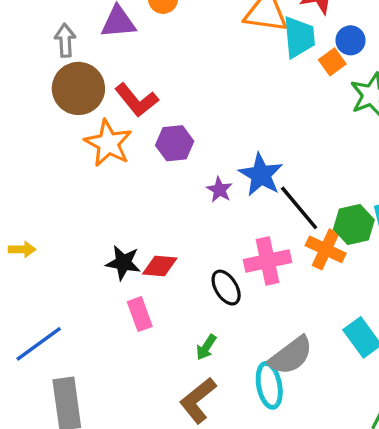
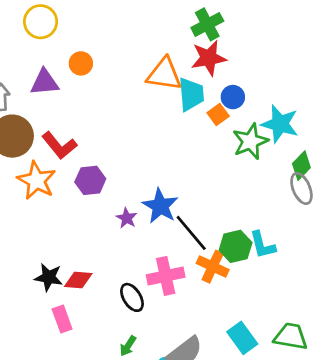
green arrow: (206, 347) -> (128, 346), moved

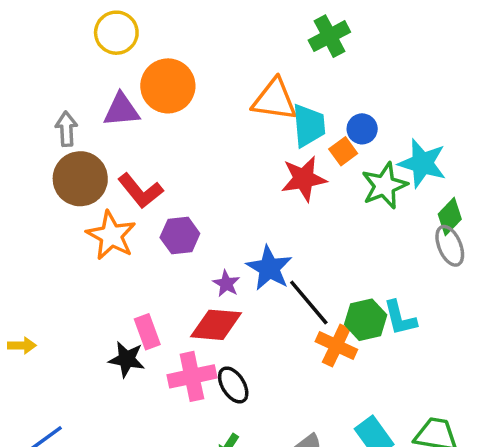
red star: (209, 58) -> (304, 179), moved
orange circle: (81, 63) -> (168, 86), size x1.8
pink cross: (166, 276) -> (192, 376), moved
red diamond: (78, 280) -> (216, 325), moved, size x1.4
pink rectangle: (62, 319) -> (147, 332), moved

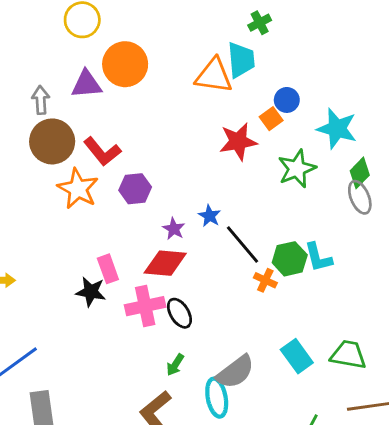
green cross: (329, 36) -> (260, 23), size x0.7
cyan trapezoid: (309, 125) -> (241, 60), moved
green star: (384, 186) -> (297, 169), moved
blue star: (269, 268) -> (210, 216), size x0.6
orange cross: (336, 345) -> (265, 280), size x0.7

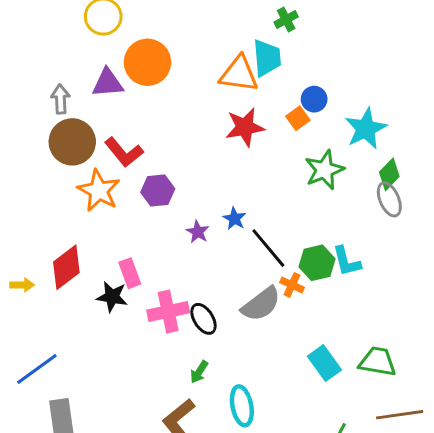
cyan star: (337, 129) -> (366, 129), turned 30
red star: (238, 141) -> (245, 127), moved
red diamond: (165, 263) -> (66, 267), moved, turned -42
gray semicircle: (235, 372) -> (261, 304), moved

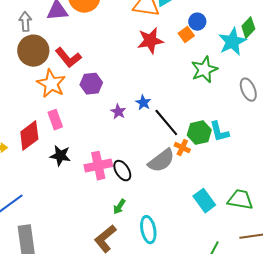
green diamond: (389, 174) -> (248, 28), moved
pink rectangle: (130, 273) -> (55, 120), moved

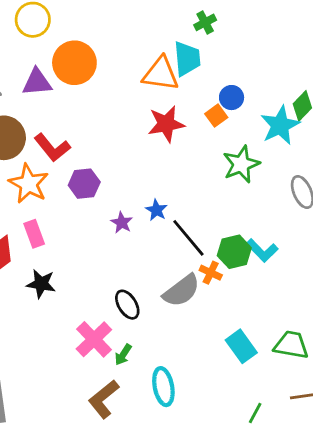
cyan L-shape: (219, 132) -> (262, 250), turned -30
pink cross: (98, 166) -> (94, 339), moved, turned -32

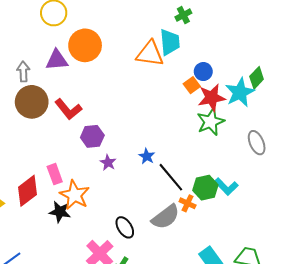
red star: (166, 124) -> (212, 98), moved
orange star: (29, 184) -> (75, 195), moved
purple star: (122, 223) -> (108, 163), moved

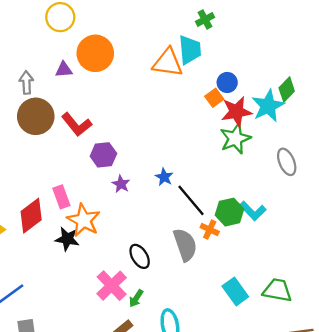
purple triangle: (57, 60) -> (64, 70), size x0.7
gray semicircle: (166, 217) -> (185, 245), turned -72

